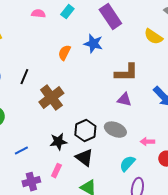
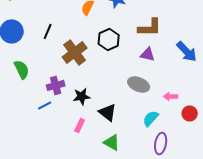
black hexagon: (85, 131) -> (109, 39), moved
purple cross: (31, 182) -> (56, 85), moved

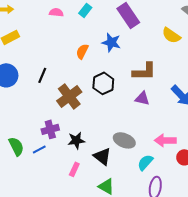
green semicircle: (22, 69) -> (16, 146), moved
gray ellipse: (139, 84) -> (124, 140), moved
pink arrow: (171, 96) -> (165, 140), size x1.5

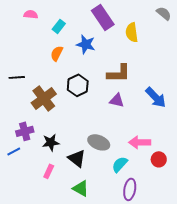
cyan rectangle: (85, 10) -> (59, 26), moved
yellow semicircle: (171, 35) -> (132, 32), moved, turned 48
black line: (42, 75) -> (17, 77), turned 63

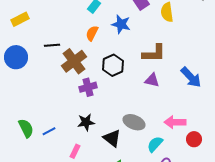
black line: (17, 77) -> (52, 45), moved
brown cross: (44, 98) -> (74, 61), moved
purple cross: (25, 131) -> (88, 87), moved
pink rectangle: (49, 171) -> (75, 151), moved

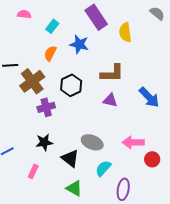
cyan semicircle: (155, 144) -> (103, 168), moved

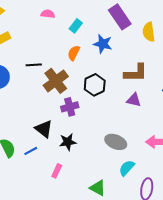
black triangle: (70, 158) -> (44, 129), moved

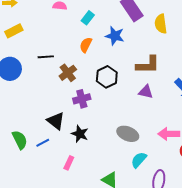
brown cross: (56, 81) -> (68, 73), size x0.7
black star: (68, 142) -> (80, 134), turned 30

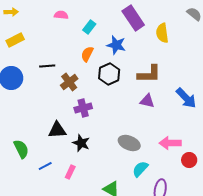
black hexagon: (107, 77) -> (109, 74), moved
black triangle: (56, 121) -> (57, 130), turned -42
blue line: (43, 143) -> (45, 166), moved

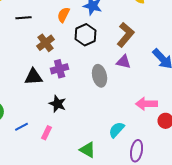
black line: (47, 66) -> (24, 18), moved
brown L-shape: (149, 74) -> (126, 35), turned -50
black triangle: (57, 130) -> (34, 77), moved
gray ellipse: (129, 143) -> (100, 76), moved, turned 55

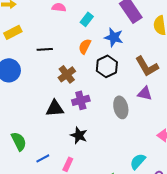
brown L-shape: (126, 35) -> (147, 66), turned 110

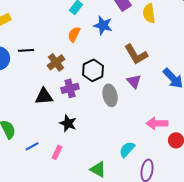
black line: (45, 49) -> (26, 50), moved
black hexagon: (107, 66) -> (93, 70), moved
purple triangle: (145, 93) -> (134, 81), turned 35

